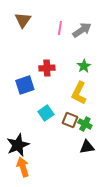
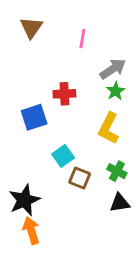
gray arrow: (82, 30) -> (113, 69), moved
brown square: (70, 120) -> (80, 178), moved

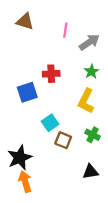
brown triangle: (31, 28) -> (25, 21), turned -48
gray arrow: (113, 69) -> (89, 42), moved
black triangle: (120, 203) -> (90, 172), moved

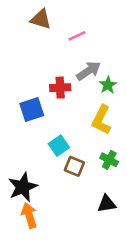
brown triangle: (25, 21) -> (41, 19), moved
pink line: (65, 30) -> (77, 36), turned 56
gray arrow: (89, 42) -> (89, 71), moved

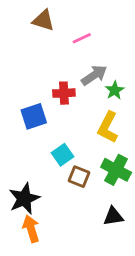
green cross: (109, 160) -> (116, 170), size x1.5

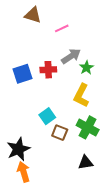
blue square: (34, 116) -> (23, 74), moved

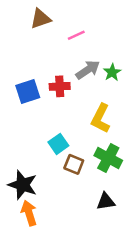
brown triangle: (33, 15) -> (41, 19), turned -36
green star: (87, 68) -> (112, 72), moved
black star: (18, 149) -> (23, 185), turned -30

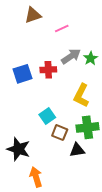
green cross: (108, 158) -> (87, 127), turned -35
black triangle: (106, 201) -> (77, 150), moved
orange arrow: (29, 213) -> (36, 177), moved

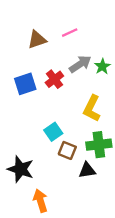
brown triangle: (33, 15) -> (37, 40), moved
red cross: (48, 70) -> (54, 79), turned -35

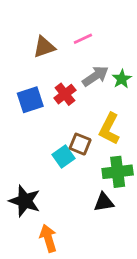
brown square: (67, 150) -> (80, 144), moved

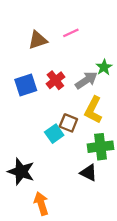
gray arrow: (95, 76) -> (86, 80), moved
black triangle: (104, 202) -> (89, 173), turned 36

